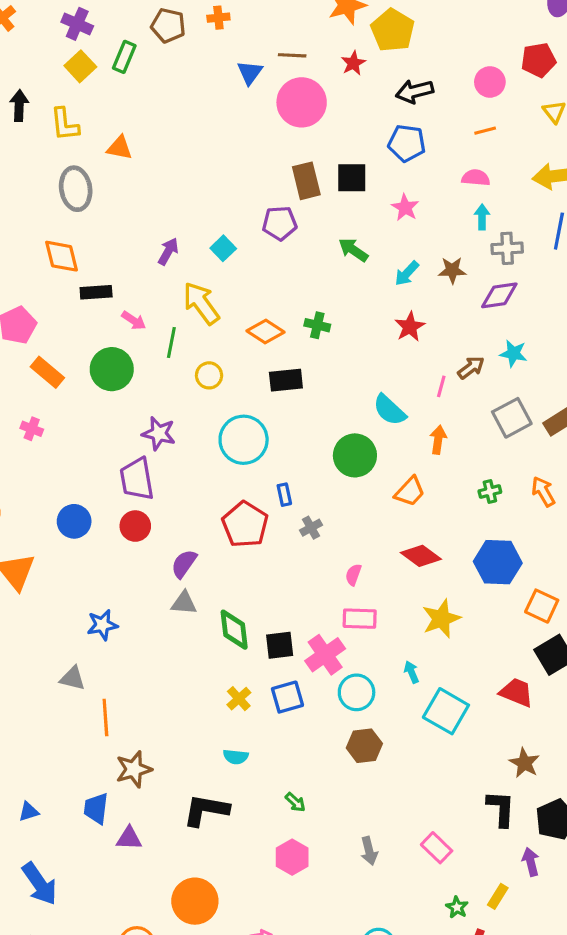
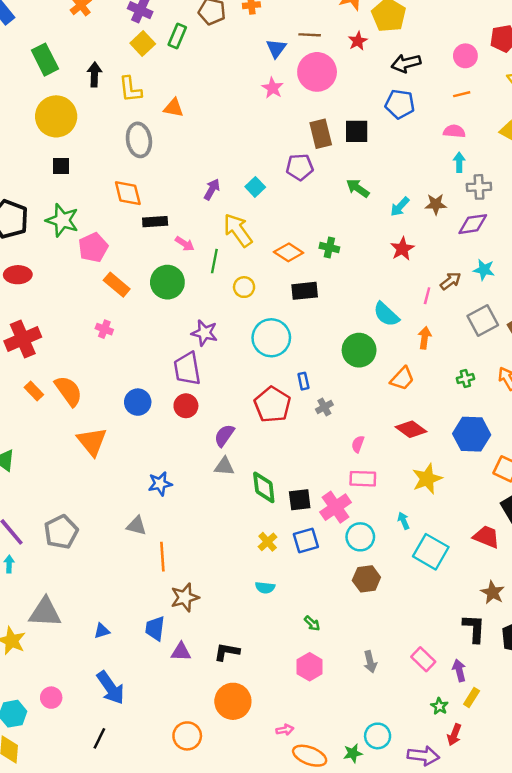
pink star: (405, 208) -> (272, 88), moved
black L-shape: (206, 810) -> (227, 652), moved, size x0.7
purple arrow: (531, 862) -> (459, 670), moved

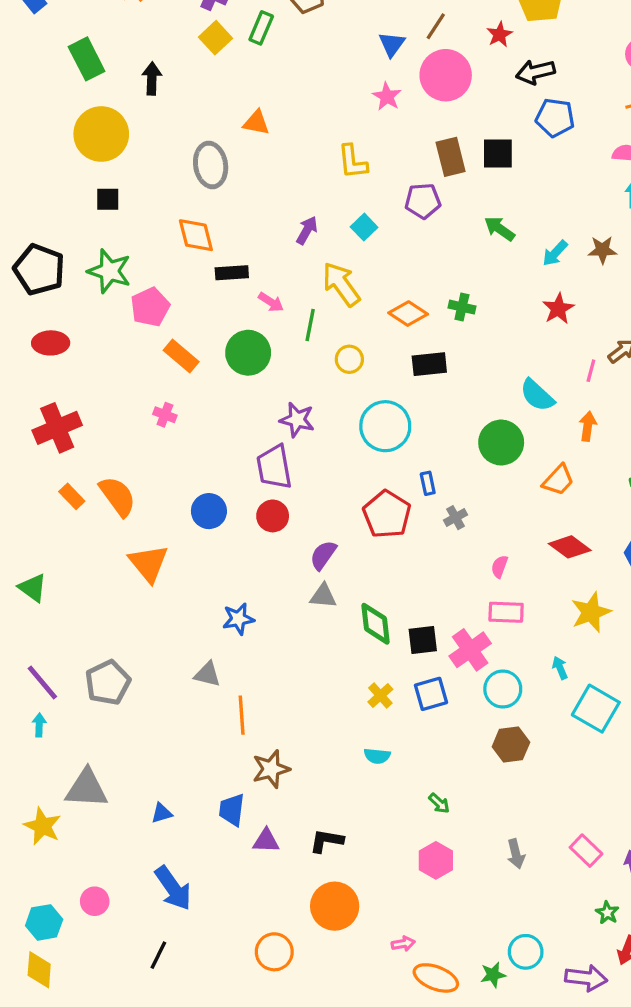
brown line: (310, 35) -> (436, 26), turned -60
black arrow: (406, 63) -> (535, 72), moved
yellow L-shape: (130, 89) -> (353, 162), moved

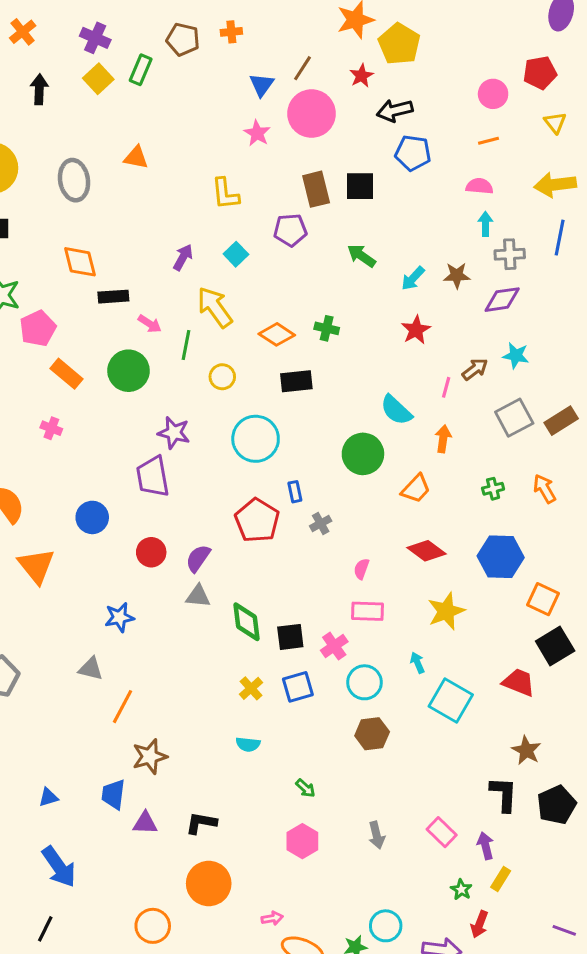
black arrow: (152, 78) -> (39, 89), moved
gray ellipse: (211, 165) -> (74, 180), moved
red circle: (273, 516) -> (151, 552), moved
pink cross: (470, 650) -> (334, 646), size x0.7
orange line: (242, 715) -> (122, 707), turned 32

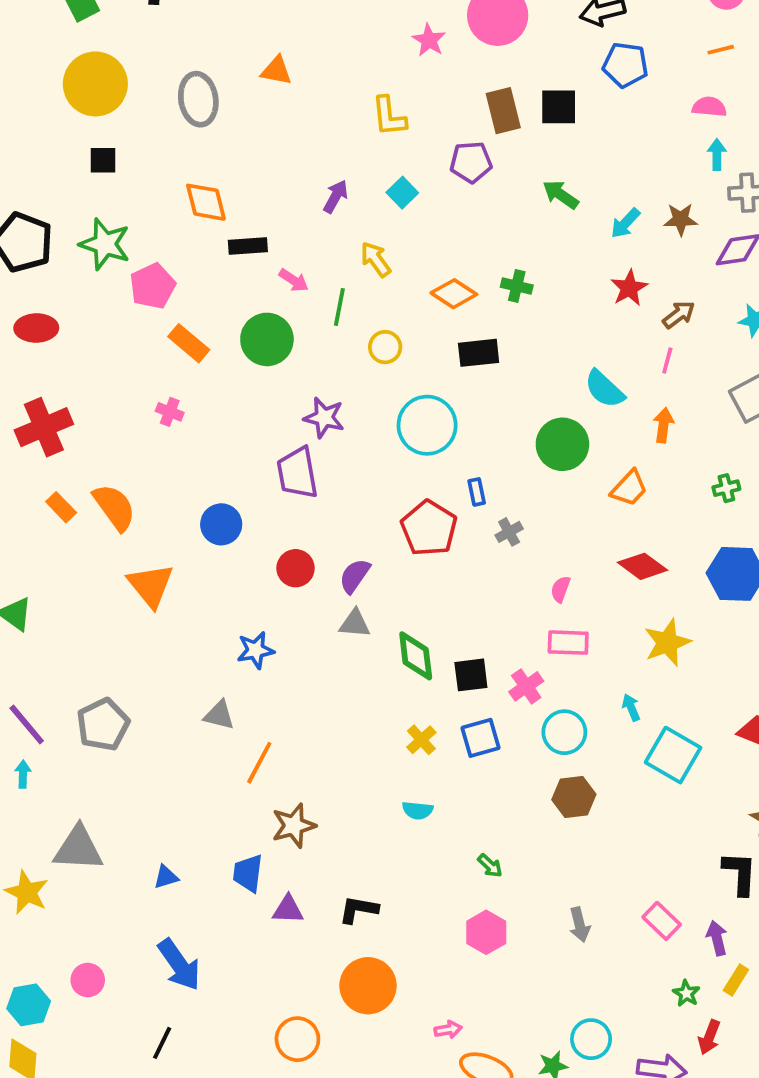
yellow arrow: (215, 307) -> (376, 259), size x0.7
brown arrow: (475, 369) -> (679, 315), moved

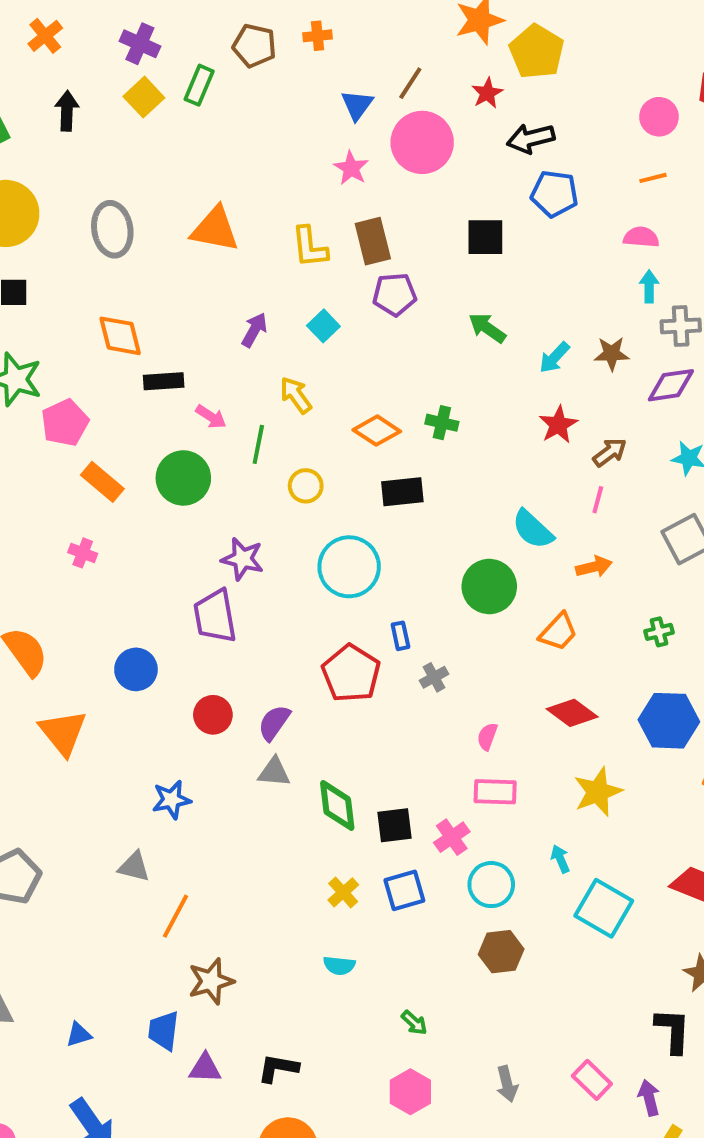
orange triangle: (276, 71) -> (215, 229), moved, size x1.5
brown rectangle: (503, 111) -> (373, 241), moved
orange arrow: (663, 425) -> (594, 567), turned 68

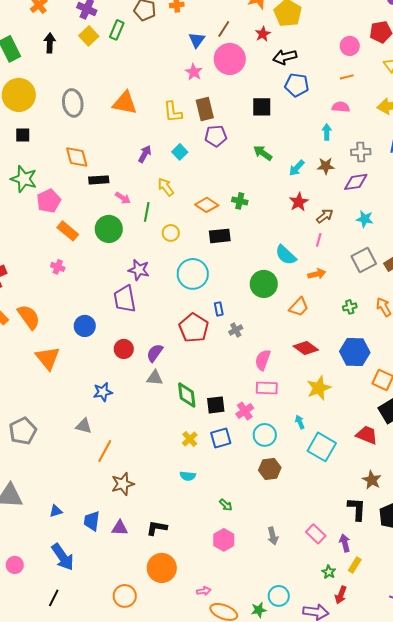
cyan arrow: (649, 287) -> (327, 132), moved
pink semicircle: (487, 737) -> (263, 360), size x1.5
blue trapezoid: (164, 1031) -> (92, 521), moved

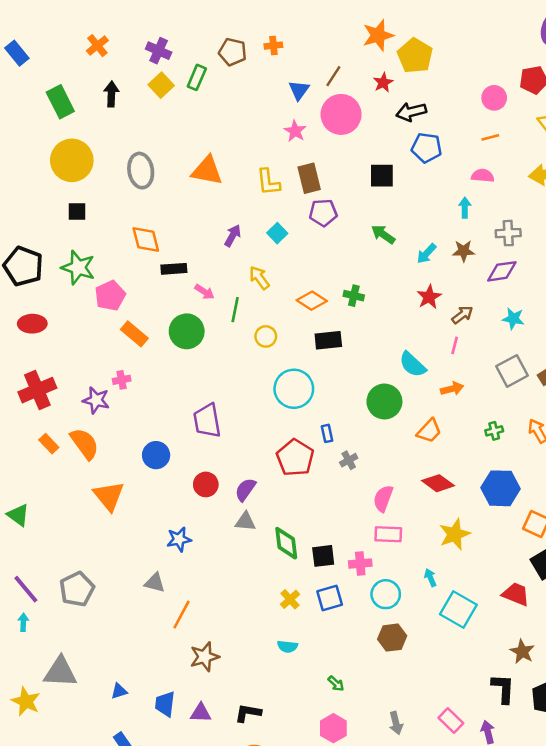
pink cross: (58, 267) -> (122, 380), turned -32
purple star: (139, 270) -> (96, 400), moved
pink cross: (245, 411) -> (360, 564), turned 30

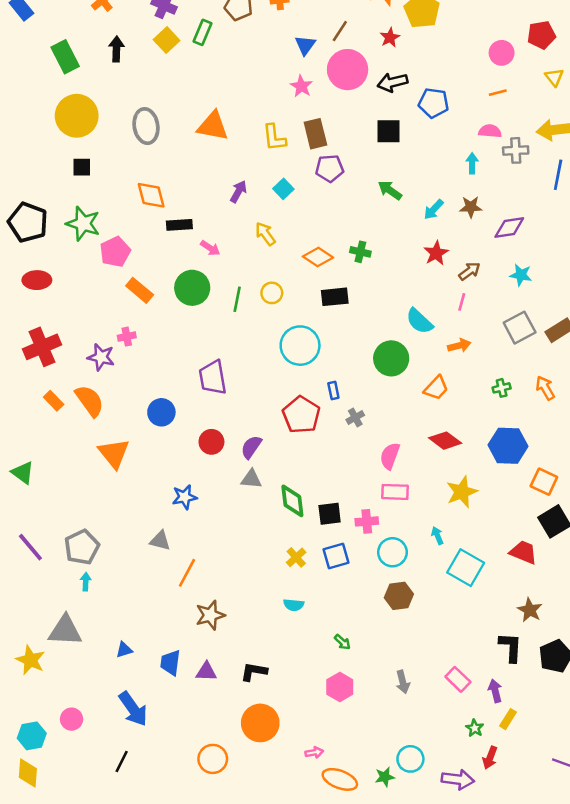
black arrow: (411, 112) -> (392, 82), moved
gray cross: (508, 233) -> (516, 150), moved
green line: (235, 310) -> (237, 299), moved
cyan arrow: (23, 622) -> (86, 582), moved

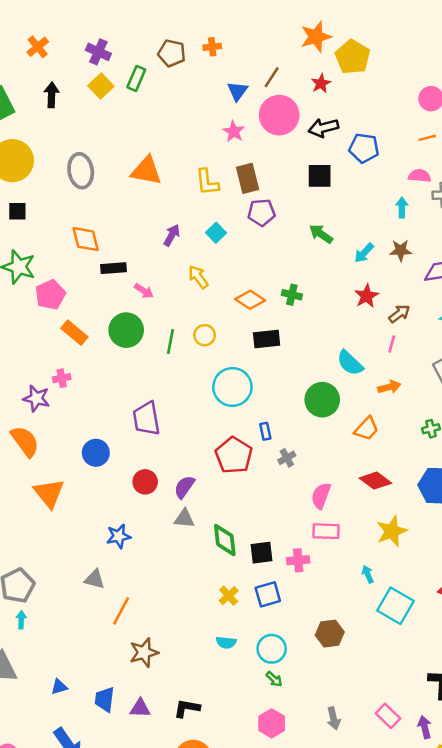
cyan circle: (392, 552) -> (272, 649), moved

